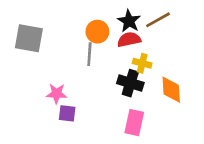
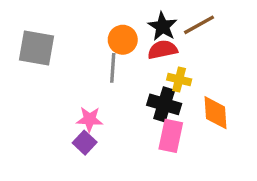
pink star: (57, 94) -> (90, 119), moved
purple square: (67, 113) -> (85, 143), turned 36
pink rectangle: (134, 123) -> (171, 136), moved

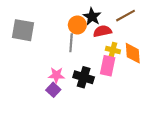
black star: (162, 26) -> (92, 17), moved
black cross: (164, 104) -> (84, 77), moved
orange diamond: (216, 113) -> (133, 53), moved
pink rectangle: (171, 136) -> (108, 66), moved

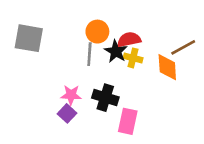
brown line: (125, 16) -> (183, 47), moved
black star: (92, 17) -> (116, 51), moved
yellow cross: (113, 50) -> (133, 58), moved
pink rectangle: (108, 66) -> (128, 121), moved

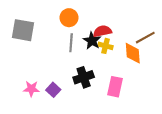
orange circle: (97, 32) -> (69, 18), moved
pink star: (71, 95) -> (31, 89), moved
black cross: (105, 98) -> (84, 77), turned -36
pink rectangle: (128, 121) -> (115, 87), moved

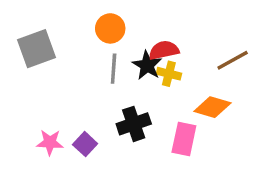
gray square: (23, 30) -> (36, 49), turned -30
orange diamond: (133, 53) -> (212, 107), moved, turned -70

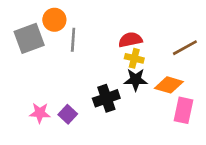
orange circle: (110, 28) -> (54, 20), moved
black star: (147, 65) -> (136, 80), moved, turned -30
gray line: (114, 69) -> (73, 40), moved
pink rectangle: (184, 139) -> (184, 110), moved

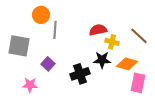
gray square: (29, 38) -> (19, 46), moved, turned 30
brown line: (185, 48) -> (139, 36), turned 72
yellow cross: (134, 58) -> (112, 42), moved
purple square: (68, 114) -> (48, 64), moved

